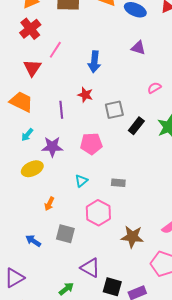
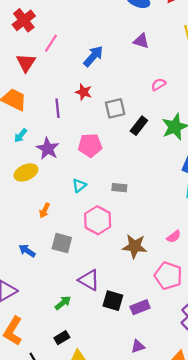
blue arrow: (94, 62) -> (93, 56), turned -145
purple star: (52, 147) -> (48, 149), turned 30

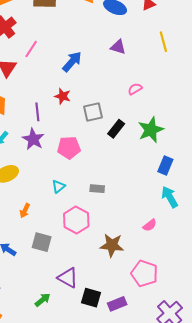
purple star: (48, 149) -> (33, 139), moved
pink semicircle: (174, 237) -> (150, 225), moved

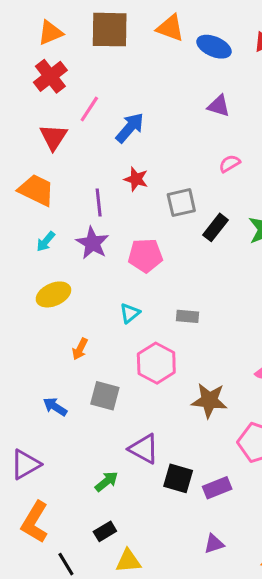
blue arrow: (72, 62) -> (130, 128), moved
pink semicircle: (135, 89) -> (230, 164), moved

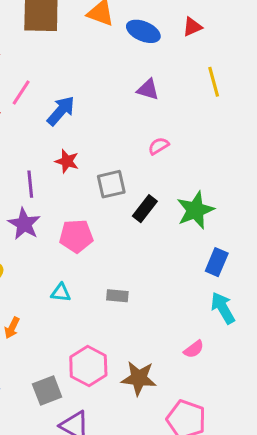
cyan triangle: (130, 313) -> (61, 293), turned 45
pink hexagon: (156, 363) -> (88, 366), moved
gray square: (105, 396) -> (47, 390), moved, turned -36

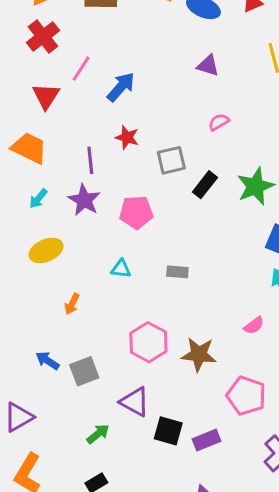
gray square: (47, 390) -> (84, 371), moved

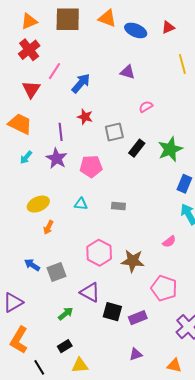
purple triangle: (208, 66) -> (128, 72), moved
yellow ellipse: (46, 250) -> (38, 204), moved

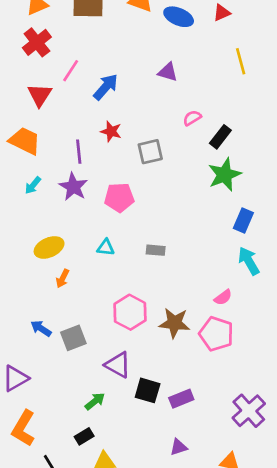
black rectangle: (137, 148) -> (220, 137), moved
pink pentagon: (164, 288) -> (216, 334), moved
green arrow: (66, 314) -> (95, 401), moved

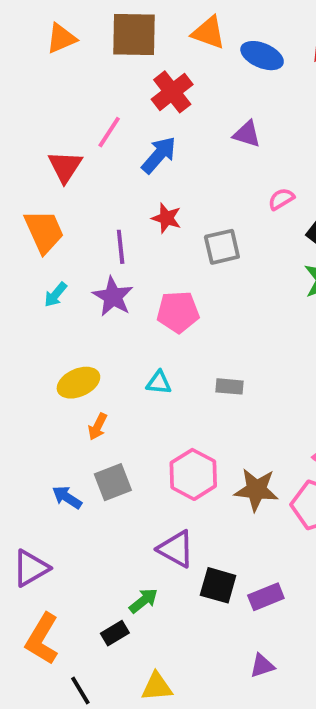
red cross: (37, 42) -> (172, 92), moved
orange trapezoid: (25, 141) -> (44, 232), turned 40
gray square: (73, 338) -> (113, 482), moved
black rectangle: (84, 436) -> (115, 633), moved

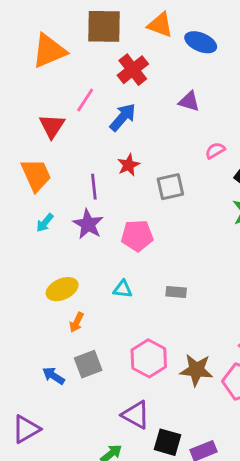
orange triangle: (61, 38) -> (49, 51), moved, size x1.5
red star: (166, 218) -> (129, 165), turned 30

